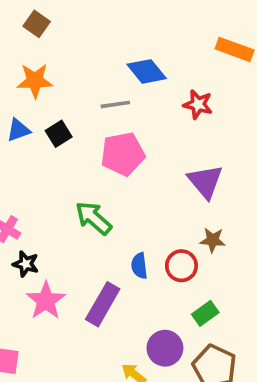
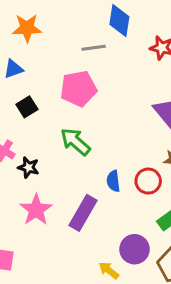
blue diamond: (147, 71) -> (119, 20), turned 48
black square: (59, 134) -> (27, 107), moved
pink pentagon: (123, 154) -> (78, 89), moved
black star: (26, 264) -> (28, 167), moved

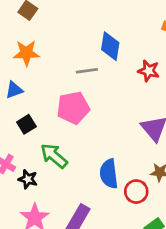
green arrow: (75, 142) -> (54, 156), moved
blue semicircle: (113, 181) -> (109, 174), moved, size x1.5

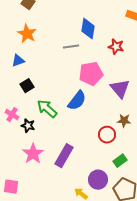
orange star: (26, 53) -> (27, 34), turned 30
pink pentagon: (73, 108) -> (91, 74), moved
blue semicircle: (109, 174) -> (77, 101), moved, turned -135

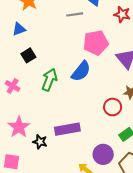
green arrow: (47, 109) -> (49, 80), turned 70
black star: (28, 126) -> (40, 142), moved
pink star: (33, 154) -> (19, 127), moved
purple rectangle: (64, 156) -> (67, 129), turned 50

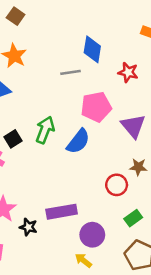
black square: (28, 55) -> (13, 139), moved
green arrow: (49, 80) -> (45, 130), moved
purple circle: (103, 154) -> (92, 235), moved

